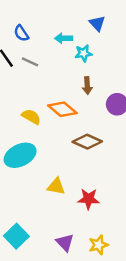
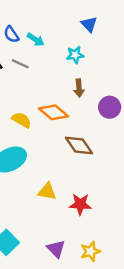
cyan arrow: (64, 38) -> (36, 40), moved, turned -147
brown diamond: (87, 142) -> (79, 145), turned 32

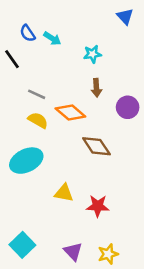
blue triangle: (89, 24) -> (125, 16), moved
gray line: (20, 64) -> (37, 94), moved

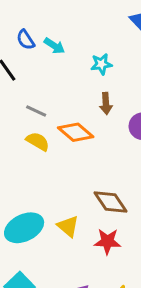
brown diamond: (96, 146) -> (110, 202), moved
cyan ellipse: (26, 161) -> (24, 228), moved
yellow triangle: (64, 193) -> (68, 226), turned 30

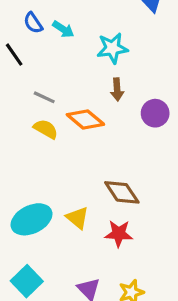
cyan star: (101, 64) -> (112, 48), size x1.4

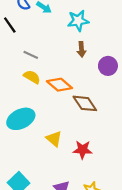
orange diamond: (85, 120) -> (59, 85), moved
brown diamond: (122, 192) -> (85, 103), moved
cyan ellipse: (32, 219) -> (21, 119), moved

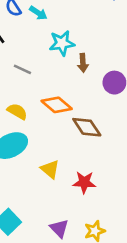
cyan star: (78, 21) -> (62, 43), moved
yellow semicircle: (32, 77) -> (17, 111), moved

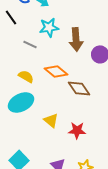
cyan star: (62, 43) -> (49, 27), moved
brown arrow: (83, 63) -> (76, 39), size x1.6

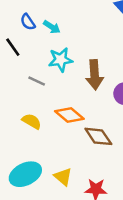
cyan ellipse: (21, 102) -> (25, 174), moved

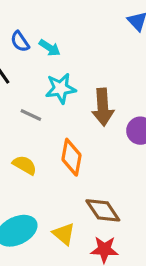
orange diamond: (69, 115) -> (72, 157), turned 60
brown diamond: (98, 136) -> (103, 210), moved

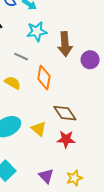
gray line: (31, 115) -> (21, 57), moved

